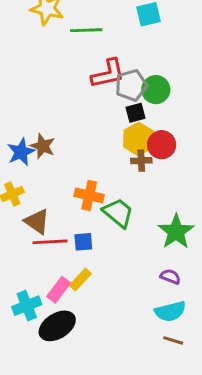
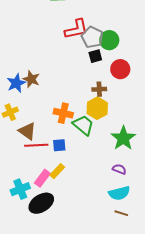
gray pentagon: (131, 85) -> (92, 37), turned -30
yellow hexagon: (138, 139) -> (97, 108), moved
red circle: (162, 145) -> (120, 69), moved

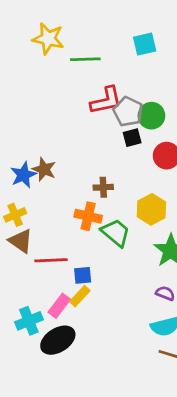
brown cross: (99, 89) -> (103, 187), moved
yellow hexagon: (97, 108) -> (151, 209), moved
brown triangle: (27, 131) -> (21, 241), moved
blue square: (59, 145) -> (83, 275), moved

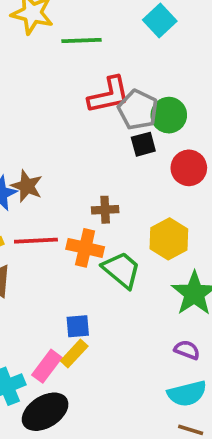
cyan square: (145, 44) -> (160, 20), turned -30
red line: (51, 260) -> (36, 241), moved

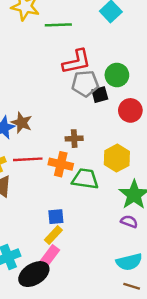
gray pentagon: (138, 110) -> (85, 84), moved, turned -30
green trapezoid: (121, 270) -> (85, 179), turned -32
purple semicircle: (187, 350) -> (129, 222), moved
pink rectangle: (47, 366) -> (50, 256), moved

